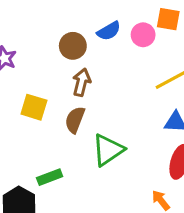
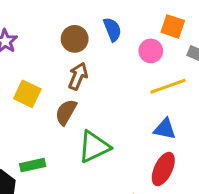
blue semicircle: (109, 31) -> (112, 29), turned -90
pink circle: (143, 35) -> (151, 51), moved

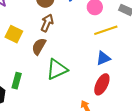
blue triangle: (165, 129) -> (103, 58), turned -35
green rectangle: (33, 165) -> (17, 81), turned -63

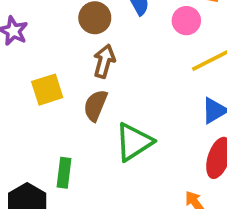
yellow square: (14, 34) -> (47, 90), turned -36

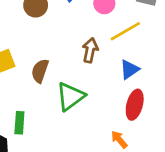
brown arrow: (104, 61) -> (90, 50), moved

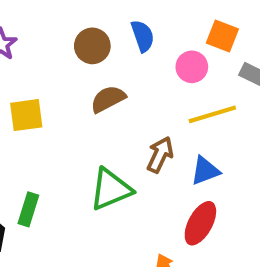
brown arrow: (90, 50) -> (160, 155), moved
brown semicircle: (40, 71) -> (108, 99), moved, turned 30

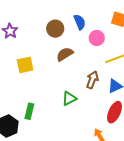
pink circle: (192, 67) -> (97, 38), moved
green triangle: (111, 189) -> (69, 99), size x0.7

